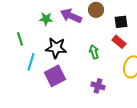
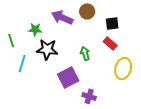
green star: (46, 19) -> (35, 29), moved
purple square: (55, 76) -> (68, 77), moved
purple cross: (98, 86) -> (89, 96), moved

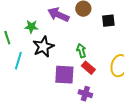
red rectangle: (110, 43) -> (88, 68), moved
black star: (47, 49) -> (43, 47), turned -30
purple square: (68, 77) -> (64, 75), turned 30

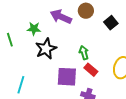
black square: (108, 21) -> (111, 23), turned -32
cyan line: (18, 61) -> (21, 85), moved

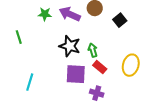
green star: (34, 29) -> (45, 14), moved
black star: (46, 49) -> (70, 46), moved, turned -30

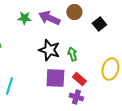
red rectangle: (100, 67) -> (79, 79), moved

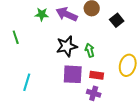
black star: (49, 50) -> (67, 46), turned -30
red rectangle: (79, 79) -> (97, 75), turned -32

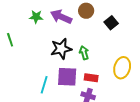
cyan line: (27, 82) -> (44, 85), moved

